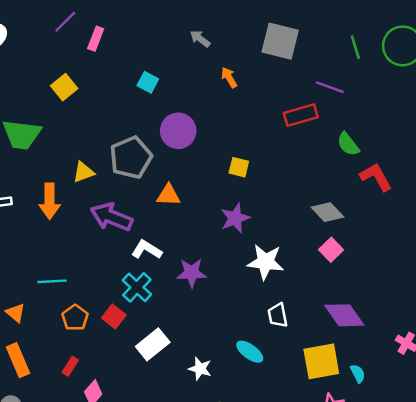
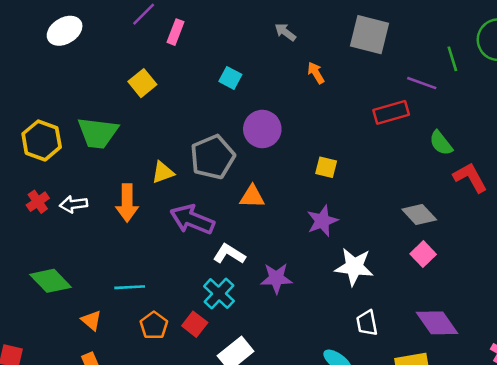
green line: (355, 47) -> (452, 59), moved

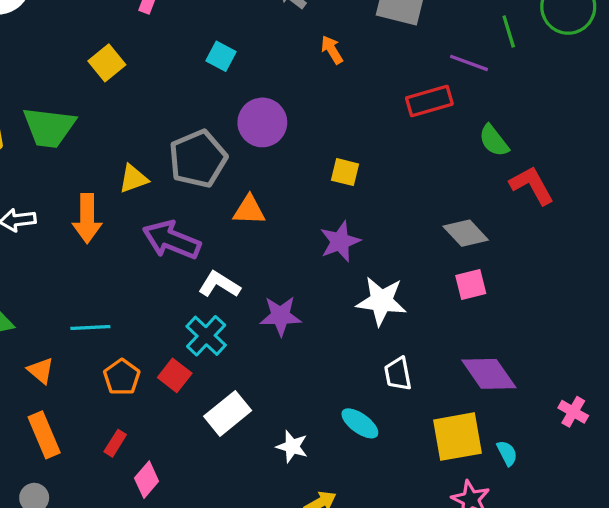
pink square: (423, 254) -> (471, 284), turned 30

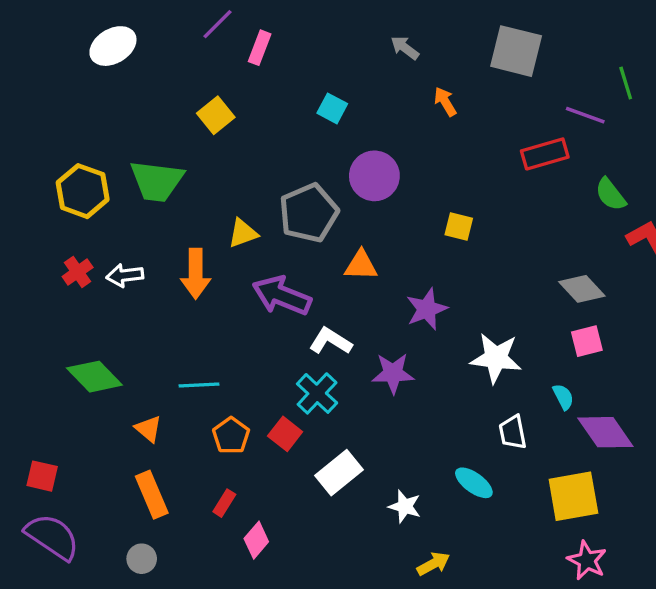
purple star: (340, 241) -> (427, 309), moved
cyan semicircle: (507, 453) -> (563, 397), moved

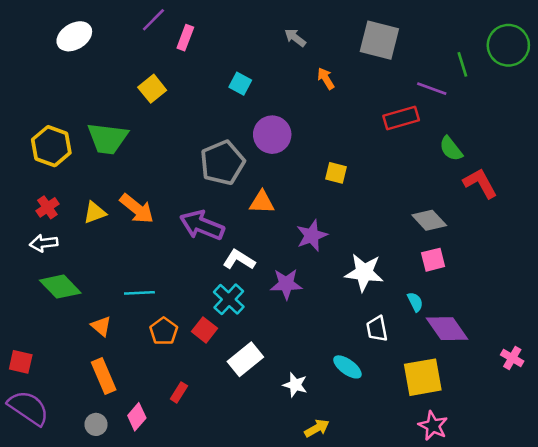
yellow triangle: (243, 233) -> (95, 212), moved
orange arrow: (196, 274) -> (137, 209), turned -51
white arrow: (125, 275) -> (44, 243), moved
red rectangle: (224, 503) -> (179, 392), moved
pink diamond: (256, 540) -> (137, 417), moved

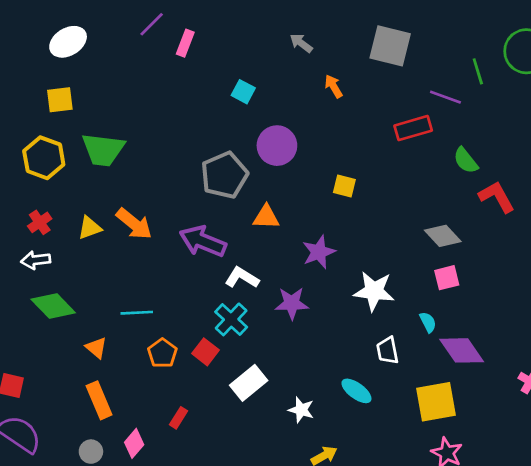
yellow square: (152, 89) -> (60, 100), moved, turned 32

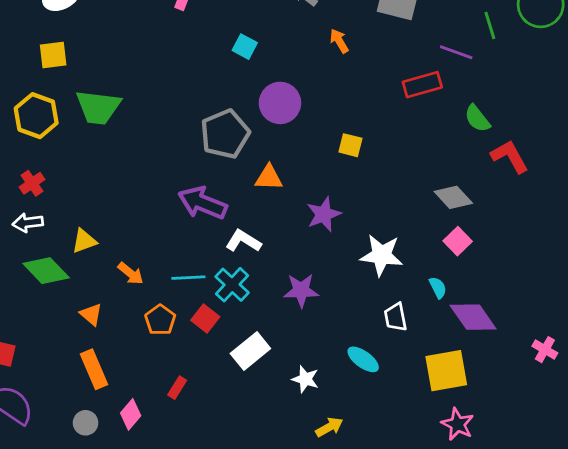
orange arrow: (134, 224) -> (131, 273), moved, size x0.7
yellow triangle: (90, 228) -> (84, 241), moved
pink square: (447, 278) -> (458, 241), turned -30
purple star: (292, 303) -> (301, 290), moved
cyan line: (137, 313) -> (188, 278), moved

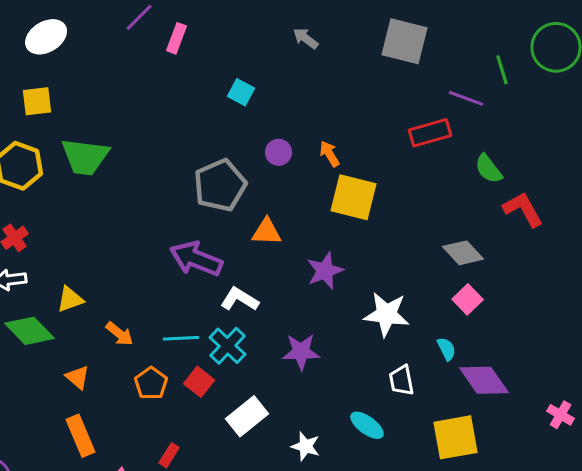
orange arrow: (339, 41) -> (330, 154), moved
purple circle: (280, 103) -> (279, 152), size x0.6
yellow square: (350, 145) -> (354, 197), size x1.8

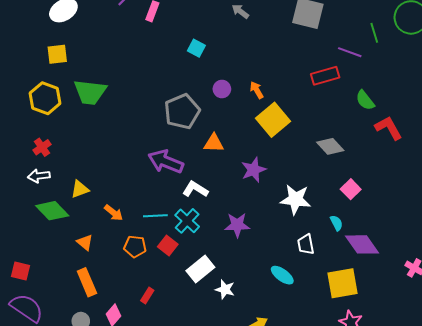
yellow square: (354, 197) -> (273, 120), turned 36
gray diamond: (463, 253) -> (330, 146), moved
orange pentagon: (151, 383) -> (135, 246), turned -30
white star: (306, 446) -> (225, 289), moved

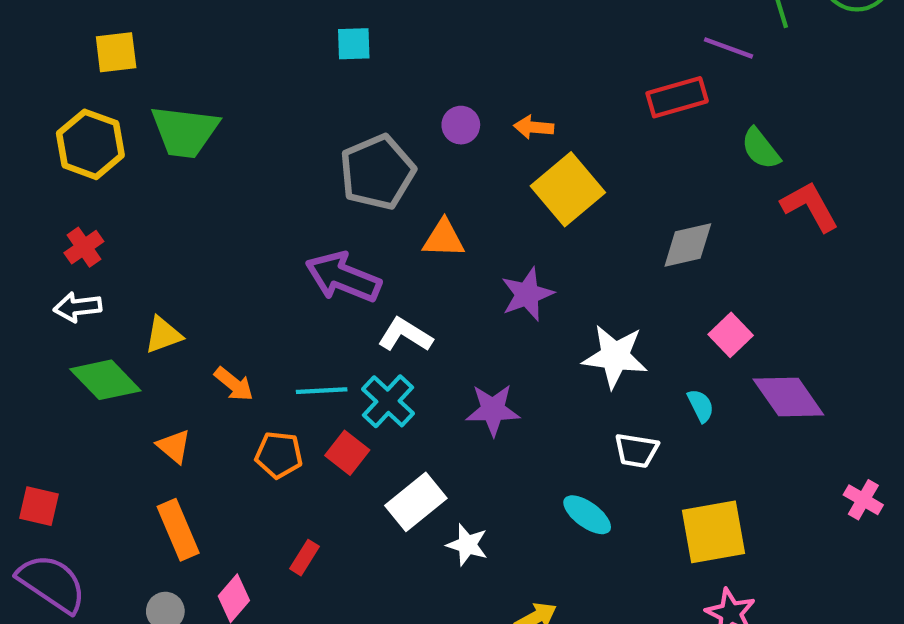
cyan square: (196, 48) -> (354, 44), moved, turned -30
orange arrow: (257, 90) -> (534, 127), turned -54
gray diamond: (330, 146) -> (688, 245), turned -60
white trapezoid: (306, 244) -> (636, 451), turned -70
purple diamond: (362, 244) -> (788, 397), moved

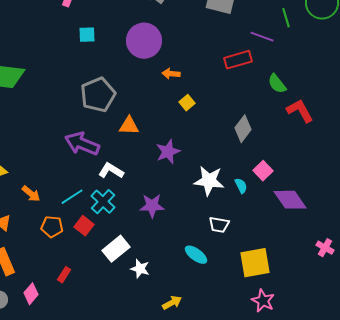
purple circle: (461, 125) -> (144, 41), moved, size x2.0
yellow square: (568, 189) -> (187, 103), size x0.5
gray diamond: (688, 245) -> (243, 129), turned -40
cyan line: (322, 391) -> (72, 197), turned -30
cyan semicircle: (701, 406) -> (241, 186), moved

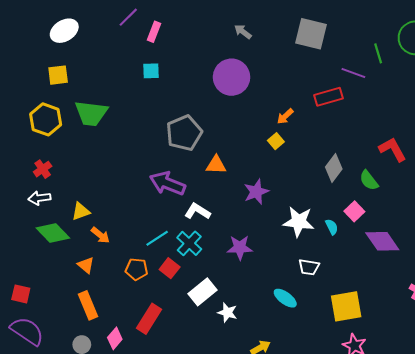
cyan square: (87, 35) -> (151, 71), moved
orange arrow: (171, 74) -> (285, 116), moved, turned -48
green semicircle: (277, 84) -> (369, 180), moved
orange arrow: (31, 194) -> (100, 235), moved
red rectangle: (64, 275) -> (149, 319), size x1.8

